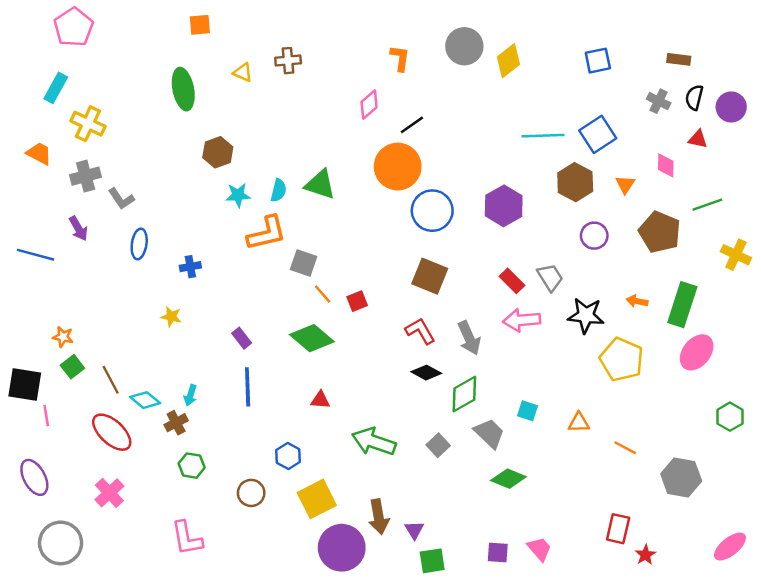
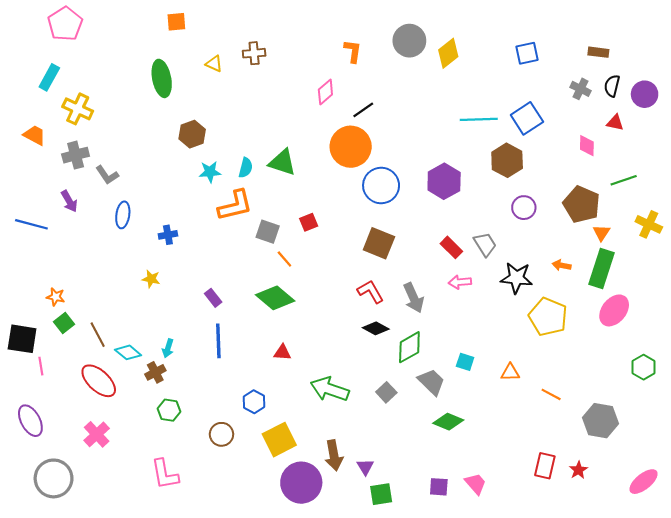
orange triangle: (625, 184) -> (602, 233), moved
red square: (357, 301) -> (309, 222), moved
pink arrow: (522, 320) -> (460, 282), size x0.7
red star: (645, 555) -> (578, 470), moved

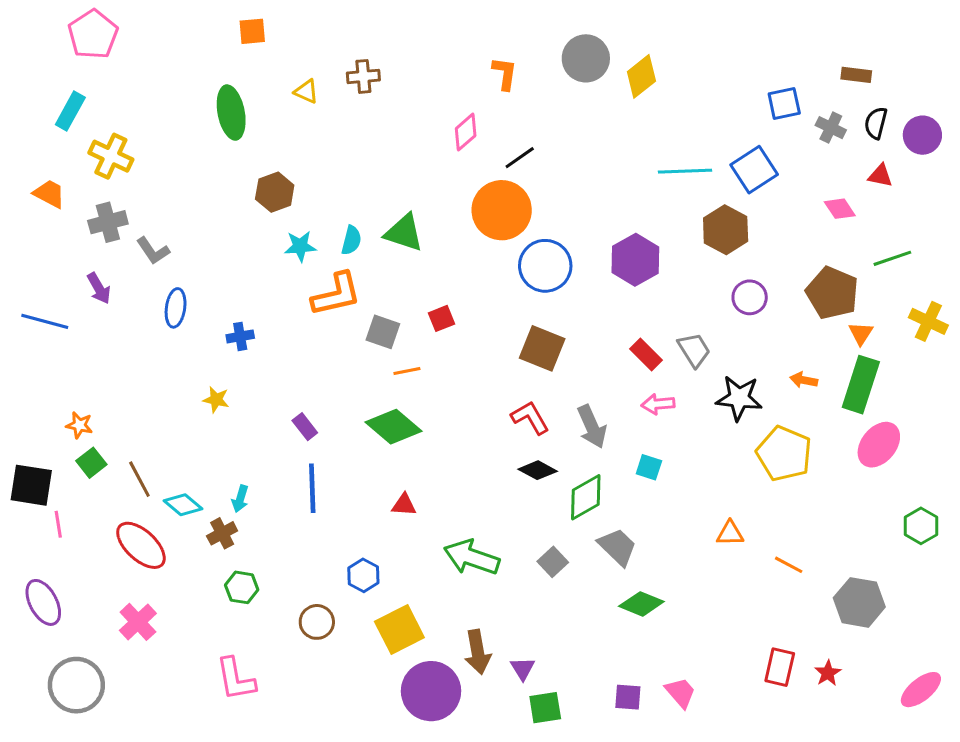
blue square: (527, 53) -> (784, 104), moved
pink diamond: (587, 146) -> (840, 209), turned -35
orange line: (284, 259) -> (407, 371), turned -60
cyan square: (465, 362) -> (649, 467), moved

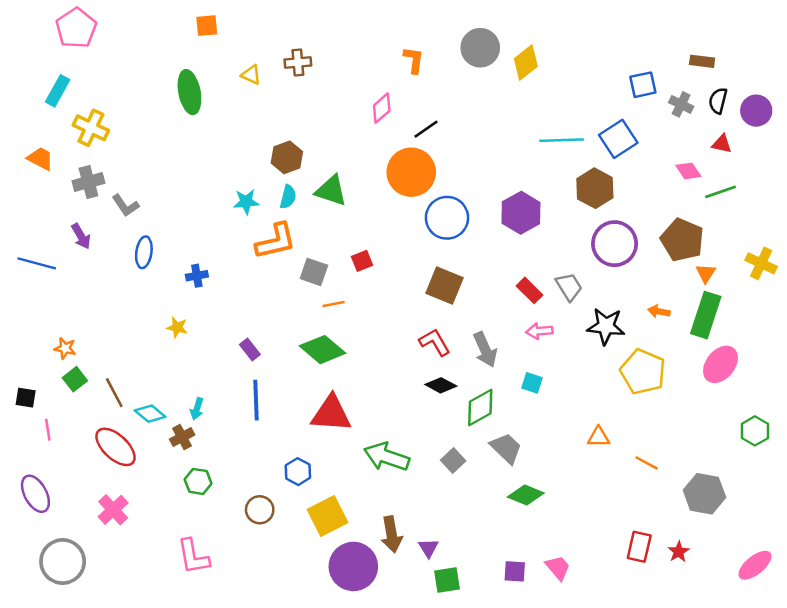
brown hexagon: (275, 192) -> (287, 157), moved
green line: (892, 258) -> (720, 192), moved
purple circle: (750, 297) -> (615, 244), size x1.6
black square: (31, 485) -> (26, 398), size x0.6
red triangle: (404, 505) -> (331, 414), size x2.0

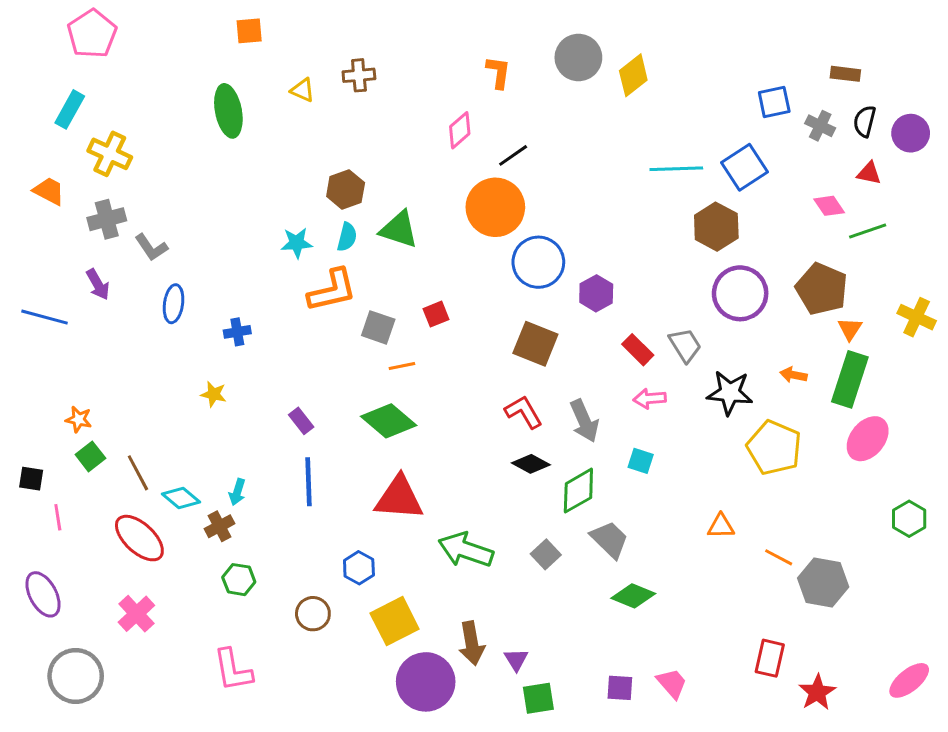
purple hexagon: (521, 213) -> (596, 293), moved, size x0.7
gray hexagon: (704, 494) -> (823, 583), moved
red star: (679, 552) -> (817, 692), moved, size x1.4

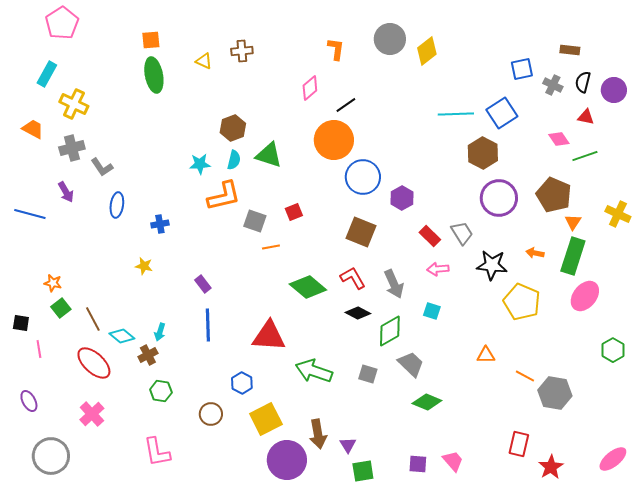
orange square: (249, 31) -> (151, 40), moved
green diamond: (389, 421) -> (308, 287), moved
gray square: (546, 554) -> (368, 374), turned -30
purple ellipse: (43, 594) -> (29, 401), size x0.7

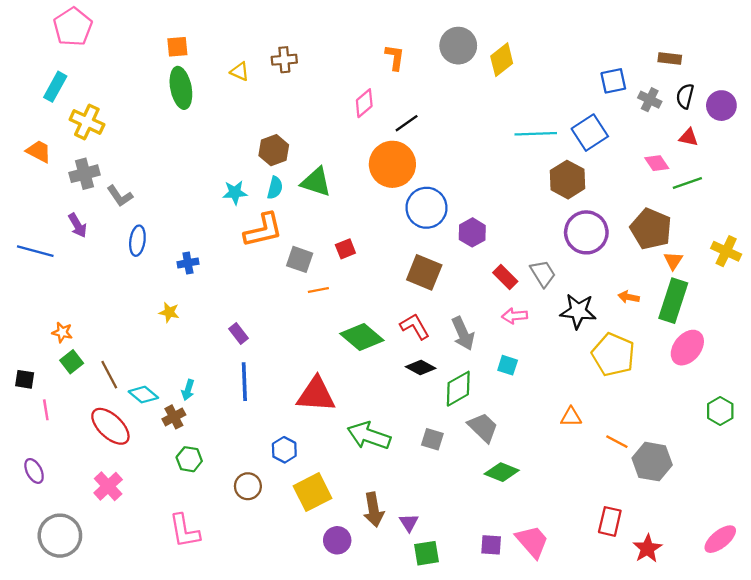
purple circle: (287, 460) -> (337, 540), size x0.6
pink trapezoid: (453, 461) -> (532, 541), size x1.4

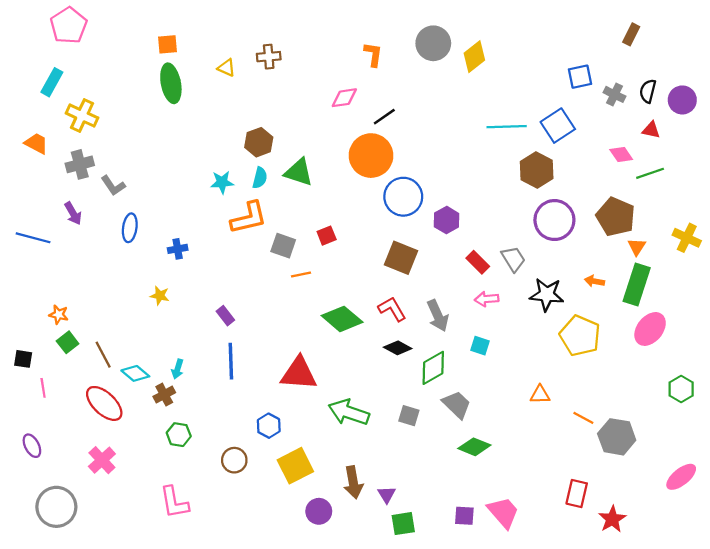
brown rectangle: (670, 59) -> (631, 34), moved, turned -70
pink diamond: (364, 103) -> (344, 98), turned 32
pink ellipse: (720, 539) -> (681, 477), moved

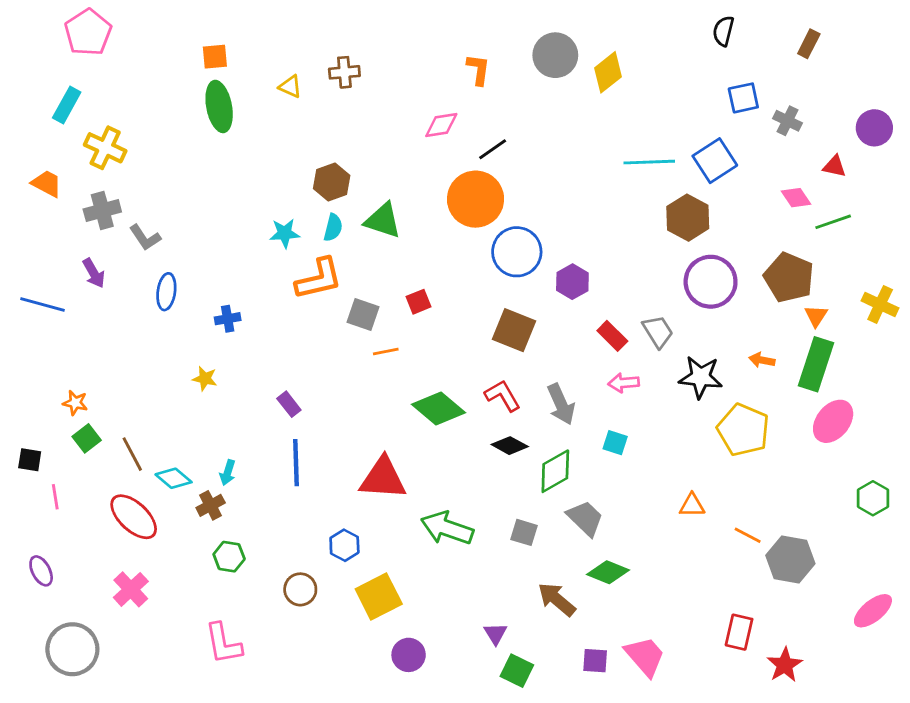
black semicircle: (648, 91) -> (723, 31), moved
brown arrow: (353, 482) -> (557, 599), moved, turned 140
green square: (403, 524) -> (517, 671), turned 35

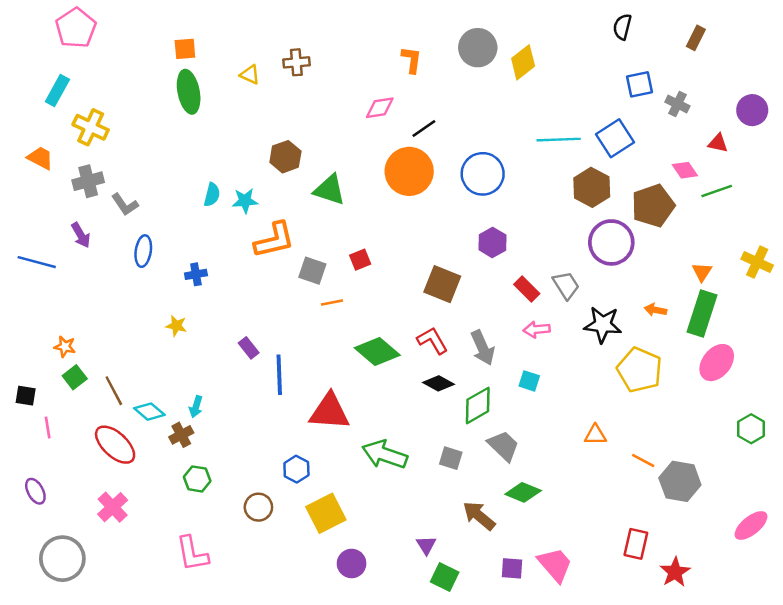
cyan semicircle: (333, 228) -> (212, 195), moved
blue circle: (517, 252) -> (483, 174), moved
brown pentagon: (789, 277) -> (653, 206), moved, turned 30
blue line: (296, 463) -> (279, 375), moved

